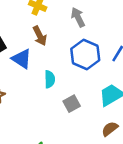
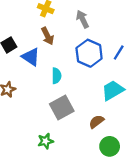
gray square: (72, 104) -> (62, 108), moved, size x1.5
brown semicircle: (110, 129) -> (96, 122), moved

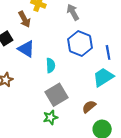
brown arrow: (48, 36) -> (24, 19), moved
blue line: (119, 53) -> (108, 52), moved, turned -40
green star: (46, 141) -> (50, 117), moved

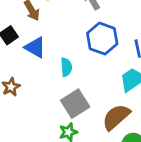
brown semicircle: (89, 107) -> (116, 117), size x1.6

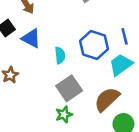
blue hexagon: (102, 39) -> (94, 45), moved

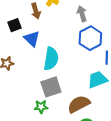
blue hexagon: (94, 45) -> (90, 38), moved
cyan semicircle: (60, 55) -> (51, 59), size x1.6

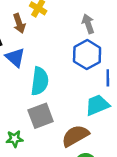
gray arrow: (82, 14) -> (88, 24), moved
green star: (41, 107) -> (15, 139), moved

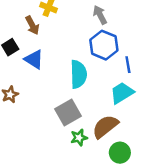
cyan semicircle: (40, 81) -> (78, 74), moved
green star: (15, 139) -> (79, 138), moved

